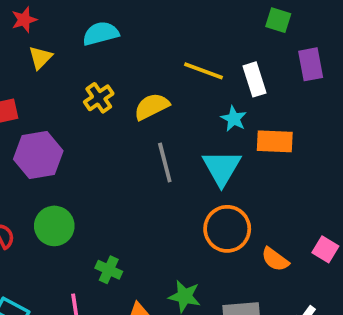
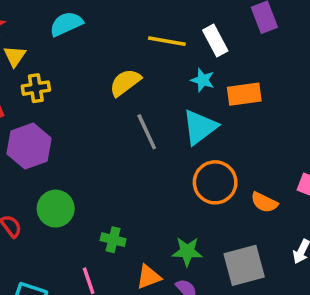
yellow cross: (99, 98) -> (36, 88), moved, turned 36
cyan triangle: (222, 168) -> (200, 127), turned 33

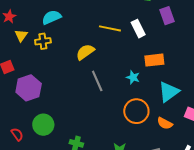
cyan star: (203, 80) -> (133, 77), moved
yellow cross: (36, 88) -> (43, 41), moved
cyan triangle: (200, 127) -> (169, 92), moved

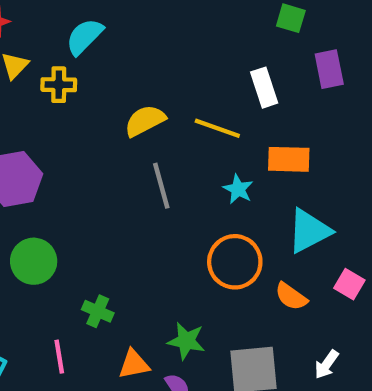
cyan semicircle: (52, 17) -> (84, 37), turned -30
yellow line: (110, 28) -> (217, 128), moved

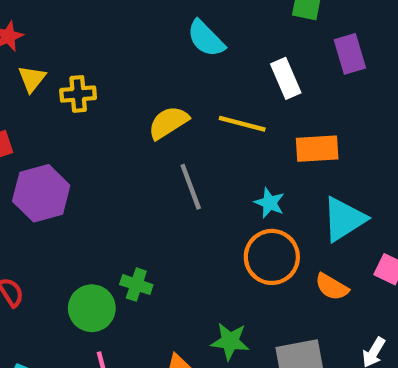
cyan semicircle: (84, 37) -> (206, 38), moved, turned -84
cyan star: (238, 189) -> (269, 203), moved
green circle: (34, 261) -> (92, 308), moved
green cross: (98, 311) -> (136, 285), moved

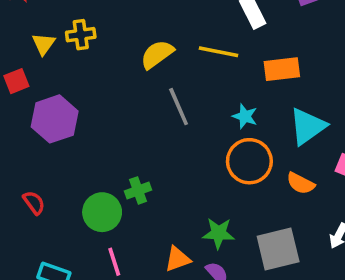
yellow triangle: (32, 79) -> (44, 44), moved
green cross: (136, 285) -> (138, 190), turned -35

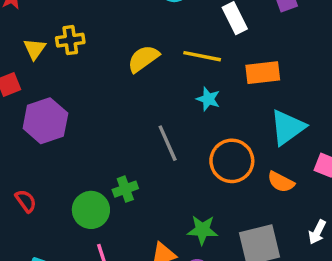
gray line: (179, 107) -> (168, 143), moved
cyan star: (245, 116) -> (208, 99), moved

